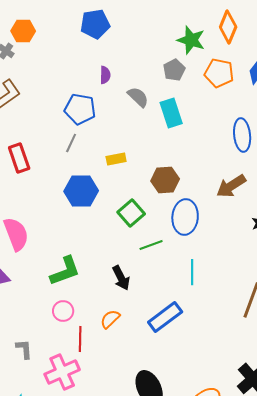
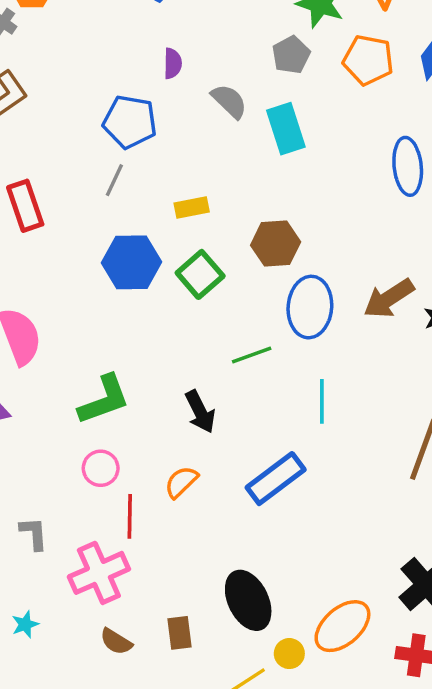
brown arrow: (231, 186) -> (389, 298), moved
green square: (131, 213) -> (200, 274), moved

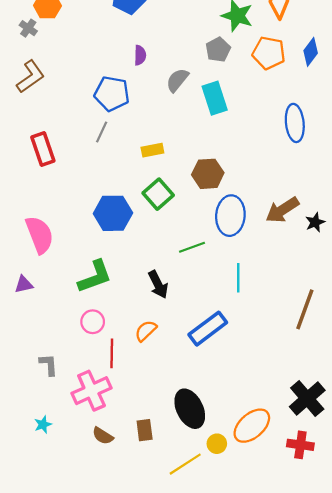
gray semicircle: (229, 101) -> (177, 80), turned -95
blue hexagon: (131, 262) -> (113, 213), moved

